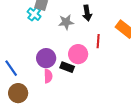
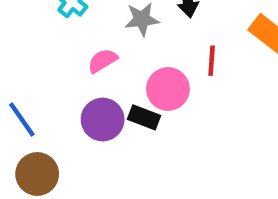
purple circle: (46, 58) -> (103, 120), moved
pink semicircle: (48, 76) -> (103, 61), moved, turned -120

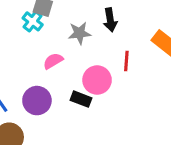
purple circle: (103, 120) -> (37, 101), moved

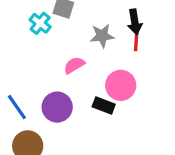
cyan cross: (33, 21) -> (40, 23), moved
red line: (126, 61) -> (136, 40), moved

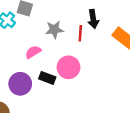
black arrow: (135, 22) -> (93, 19), moved
black rectangle: (104, 106) -> (47, 78), moved

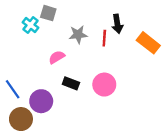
pink circle: (68, 67) -> (104, 85), moved
purple circle: (20, 84) -> (41, 101), moved

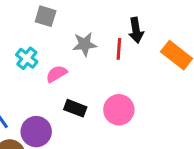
cyan cross: (30, 25) -> (27, 58), moved

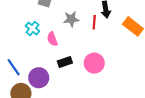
pink semicircle: (56, 74) -> (52, 39), turned -80
black rectangle: (75, 108) -> (65, 62), turned -40

